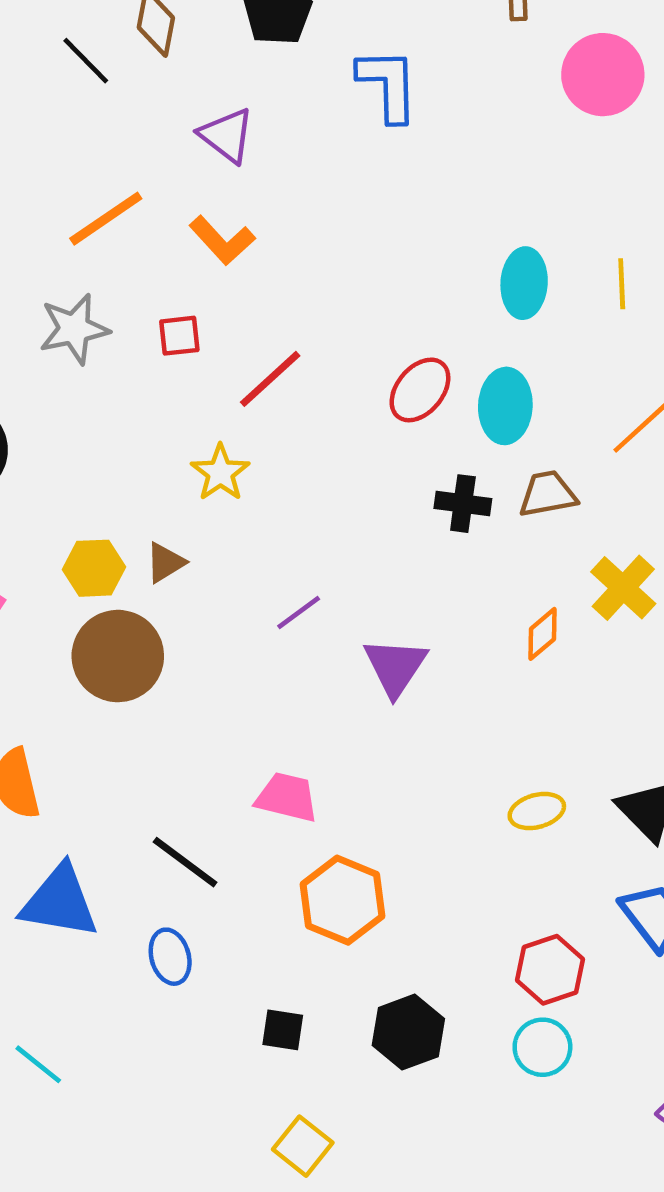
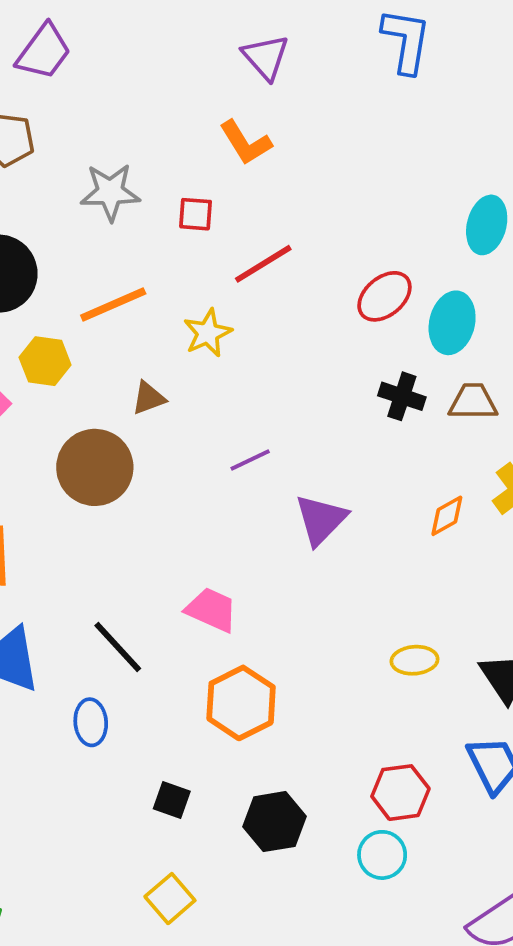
orange line: (106, 219) -> (113, 304), moved
yellow hexagon: (94, 568) -> (45, 361), moved

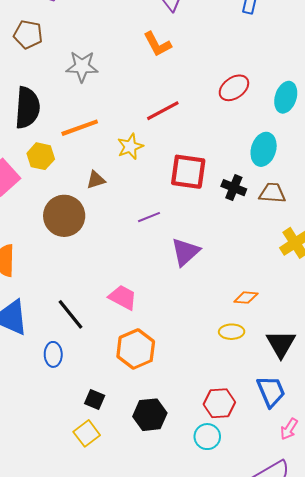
red square: (196, 214) -> (188, 172), moved, size x1.8
red ellipse: (384, 296) -> (234, 88), moved
orange diamond: (447, 516) -> (246, 298), moved, turned 30
yellow square: (170, 899) -> (87, 433), moved

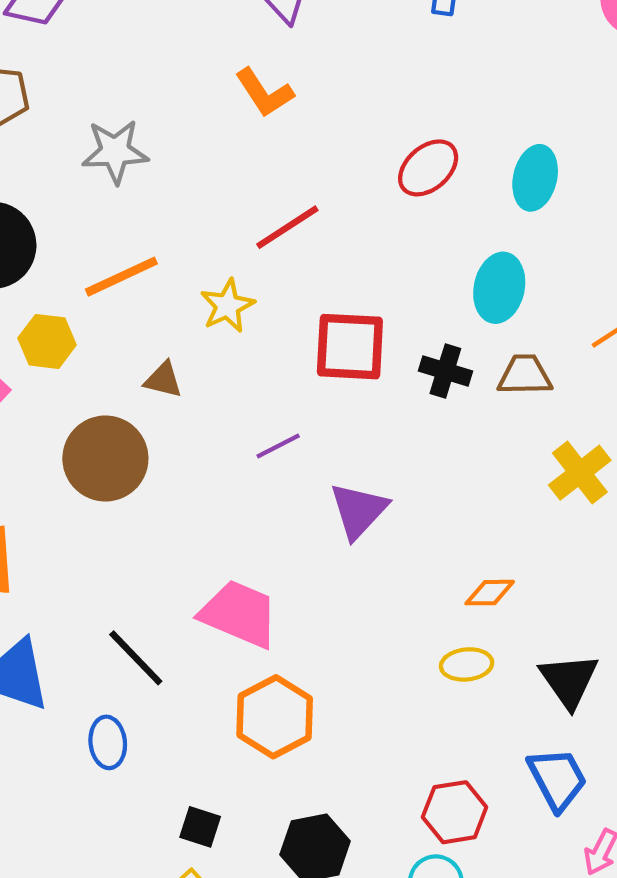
brown triangle: (96, 180) -> (163, 380), turned 36
pink trapezoid: (123, 297) -> (239, 614), size x1.4

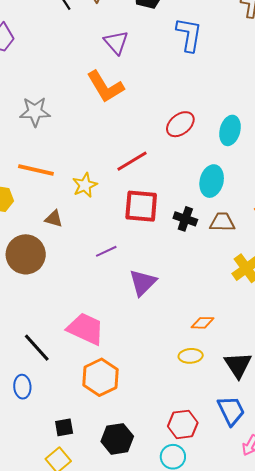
orange L-shape: (264, 93) -> (105, 87), size x1.4
red line: (287, 227) -> (132, 161), moved
orange line: (121, 277) -> (36, 170), turned 36
black square: (200, 827) -> (64, 427), turned -30

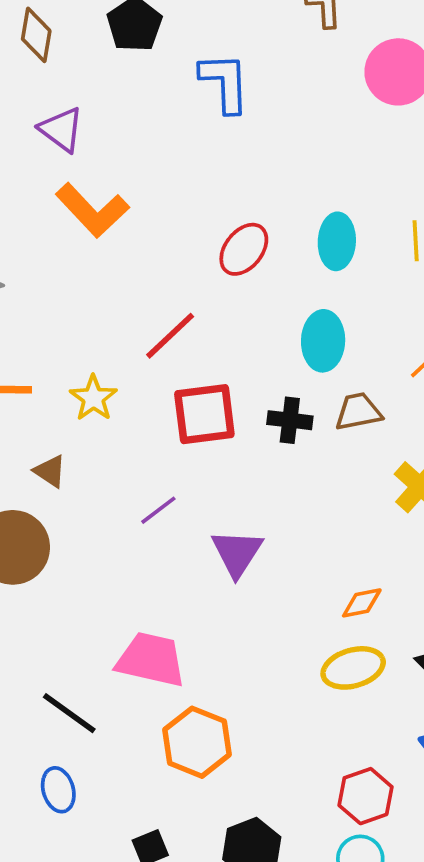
purple triangle: (116, 42) -> (61, 129), moved
brown triangle: (54, 219) -> (50, 471), turned 30
yellow ellipse: (191, 356) -> (353, 668), size x1.4

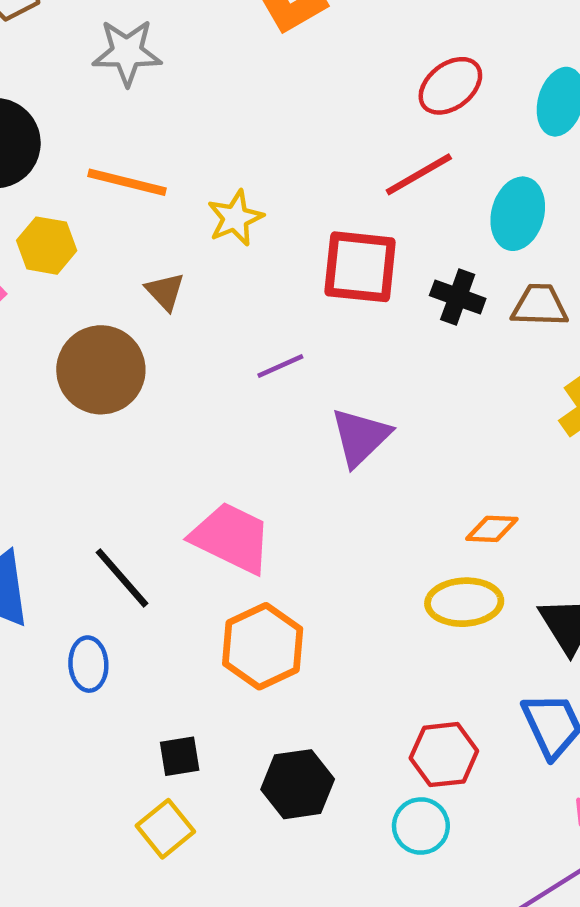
red line: (170, 336) -> (419, 174), moved

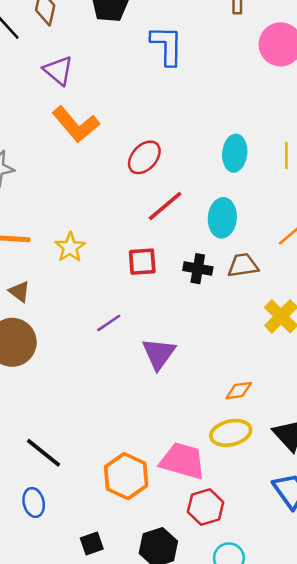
red ellipse: (450, 86) -> (144, 157), moved
red square: (360, 267) -> (142, 262), size x0.7
brown triangle: (165, 291) -> (19, 292), moved
pink trapezoid: (231, 538) -> (183, 461), moved
red hexagon: (444, 755) -> (206, 507), moved

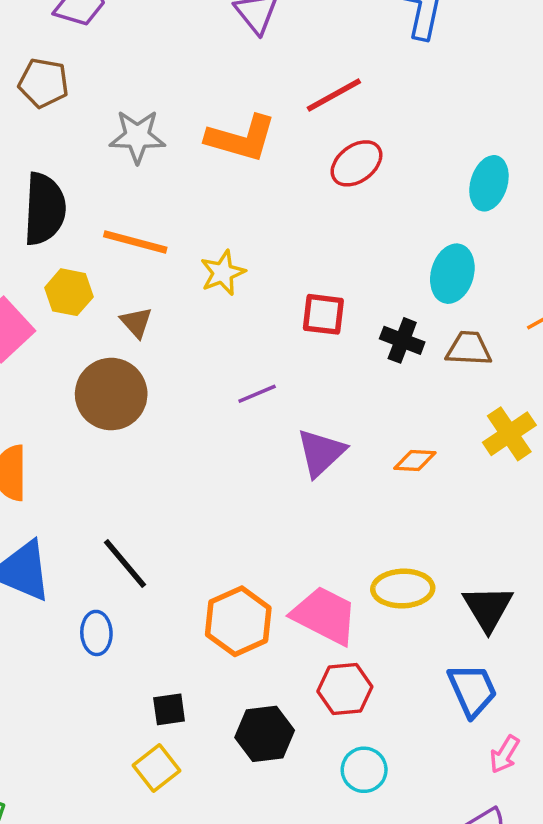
orange L-shape: (76, 124) -> (241, 138), moved, turned -45
red line: (165, 206) -> (334, 95), moved
orange diamond: (239, 391) -> (415, 461), moved

